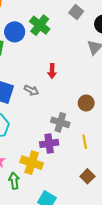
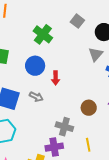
blue circle: (15, 32) -> (35, 66), moved

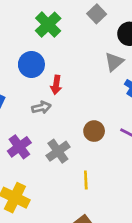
gray arrow: (36, 97) -> (41, 107), moved, turned -48
gray cross: (64, 127) -> (58, 151), turned 30
purple cross: (54, 147) -> (19, 147), moved, turned -36

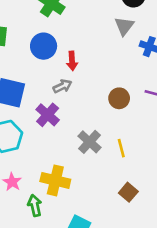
purple cross: (19, 147) -> (48, 115), moved
gray cross: (58, 151) -> (89, 142), moved

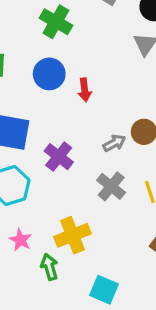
gray arrow: (62, 86) -> (114, 143), moved
yellow cross: (55, 180) -> (73, 235), turned -32

